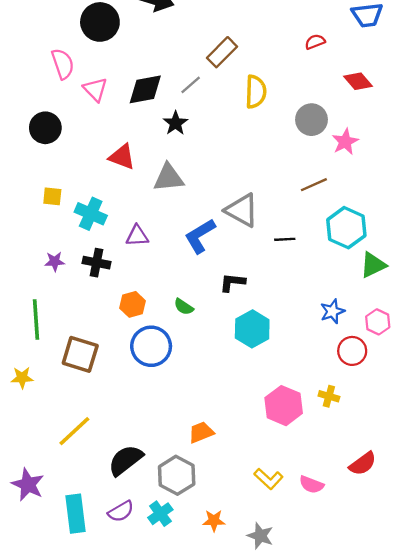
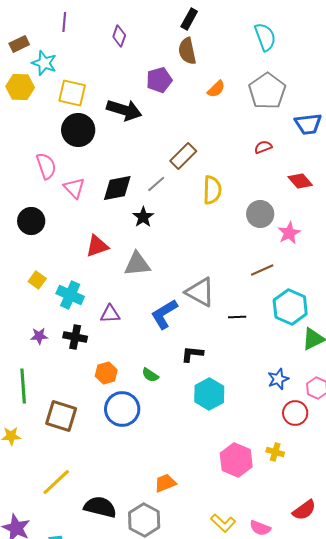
red triangle: (122, 157) -> (97, 246), turned -40
yellow square: (52, 196) -> (37, 280), turned 30
black semicircle: (126, 460) -> (100, 507), turned 52

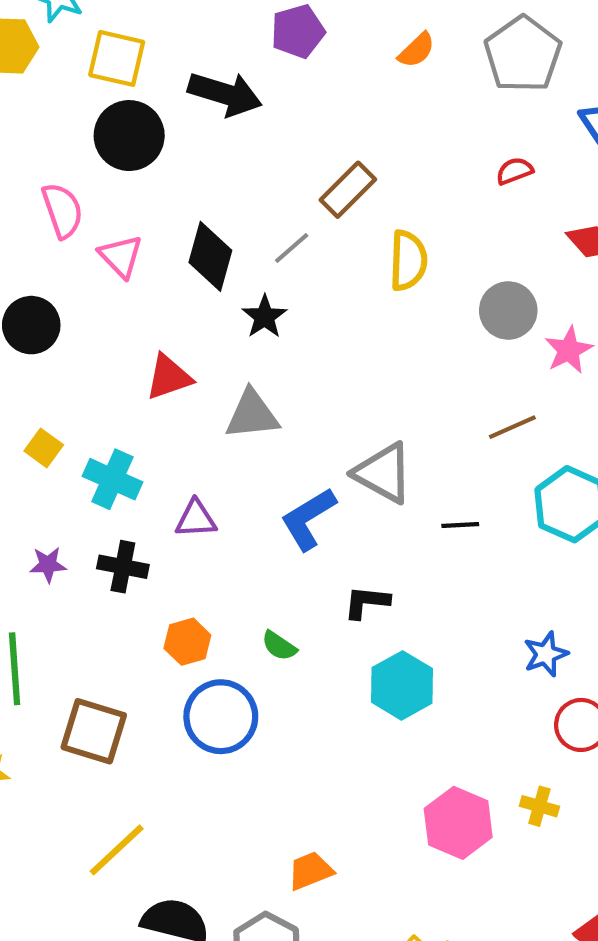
black diamond: (117, 188) -> (210, 256), turned -64
yellow line: (56, 482) -> (117, 850), moved

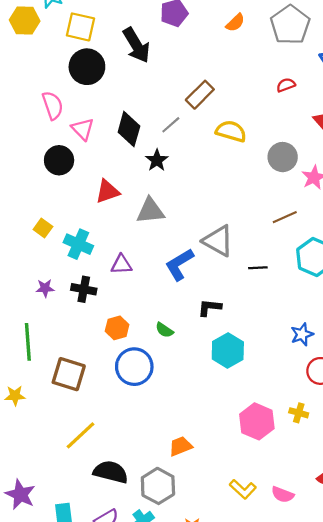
black arrow: (225, 94) -> (136, 45), turned 42
yellow semicircle: (408, 261) -> (231, 131), turned -76
black circle: (31, 325) -> (59, 160), moved

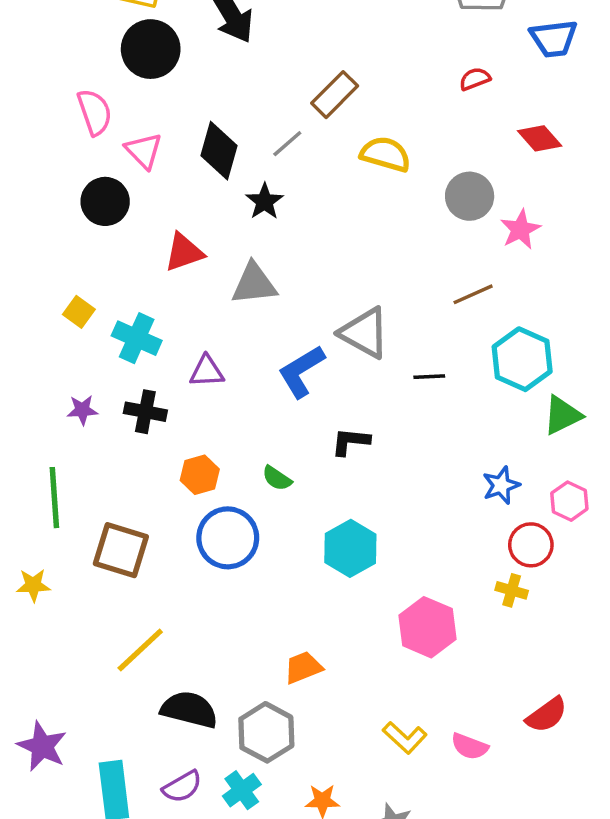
cyan hexagon: (228, 350) -> (350, 548), moved
yellow cross: (299, 413) -> (512, 590), moved

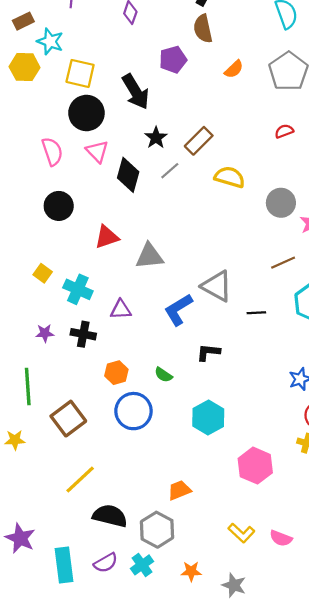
pink triangle: (144, 151) -> (97, 151), moved
black star: (265, 201) -> (156, 138), moved
brown square: (121, 550) -> (68, 419), turned 36

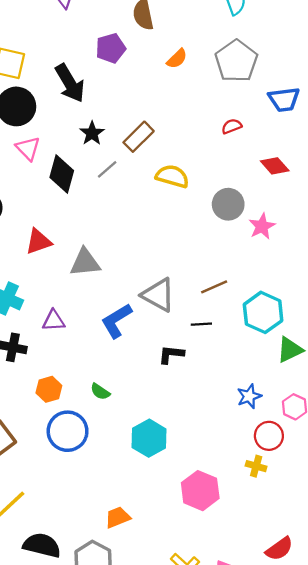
brown line: (283, 263) -> (214, 287), moved
black L-shape: (208, 352) -> (171, 354), moved

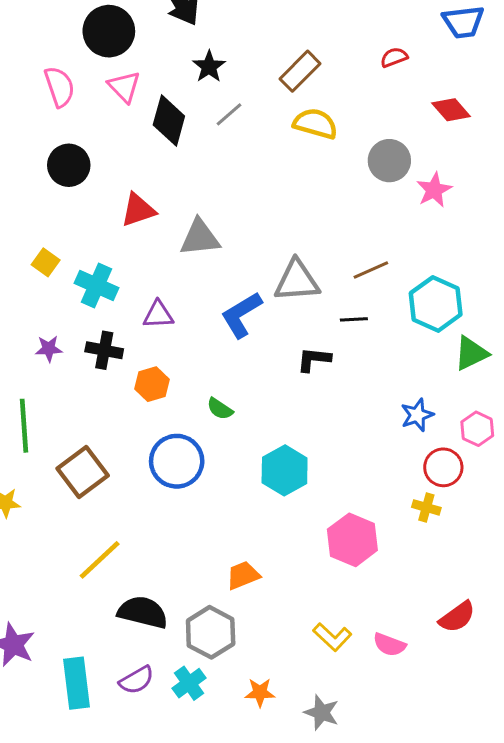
brown rectangle: (139, 137) -> (300, 71), moved
gray triangle: (158, 295) -> (297, 281), turned -33
orange hexagon: (49, 389) -> (152, 384), moved

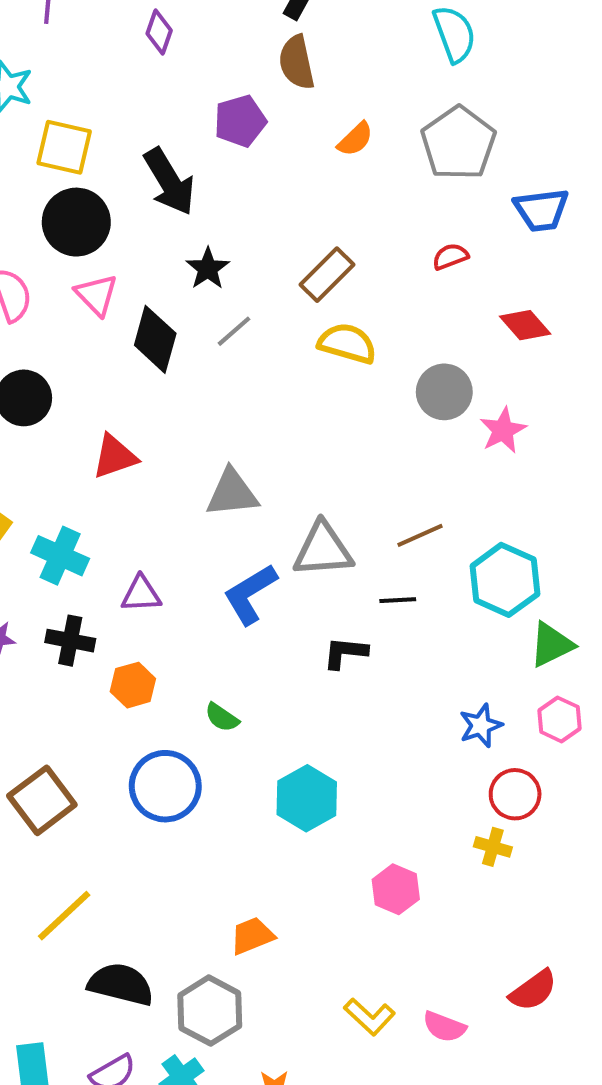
gray triangle: (200, 238) -> (232, 493), moved
pink hexagon: (477, 429) -> (560, 719), moved
pink hexagon: (352, 540) -> (396, 889), size x0.7

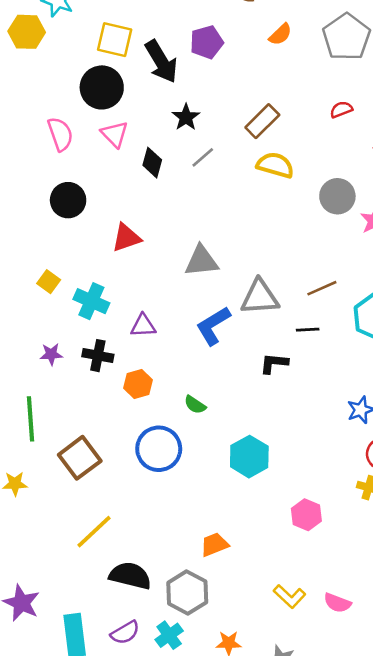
purple pentagon: (240, 121) -> (207, 42), moved
yellow square: (64, 147) -> (115, 40), moved
black diamond: (155, 339) -> (152, 163), size x0.7

